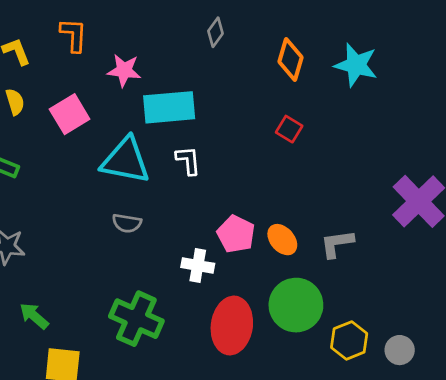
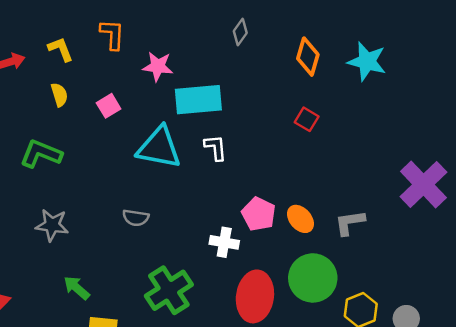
pink square: (70, 114) -> (109, 106), size x0.7
gray semicircle: (127, 223) -> (136, 218), moved
green cross: (136, 319) -> (169, 290), turned 33

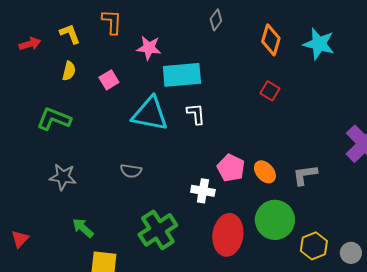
yellow semicircle: (59, 95) -> (69, 71), turned 30

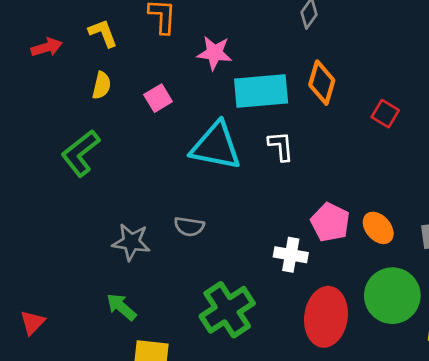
orange diamond: (271, 40) -> (322, 83), moved
green L-shape: (54, 119) -> (80, 153), turned -60
gray star: (63, 177) -> (131, 242), moved

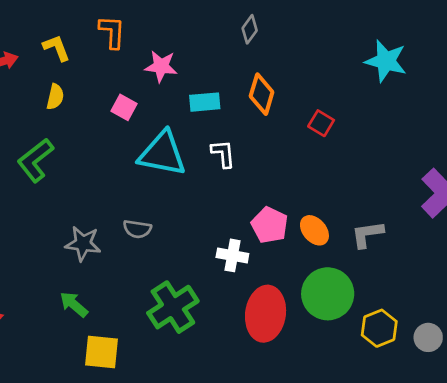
cyan rectangle: (261, 91) -> (205, 102), size x0.6
pink square: (158, 98) -> (124, 107), moved, turned -30

